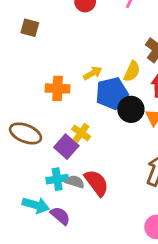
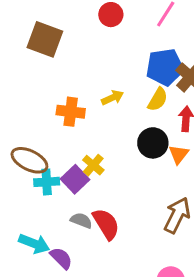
brown square: (30, 28) -> (45, 39), size x1.6
blue pentagon: (112, 93) -> (165, 67), moved
cyan cross: (57, 179) -> (47, 182), moved

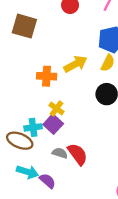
yellow arrow: (112, 98) -> (76, 64), size x1.5
brown ellipse: (29, 160) -> (20, 141), moved
yellow cross: (93, 165) -> (57, 109), moved

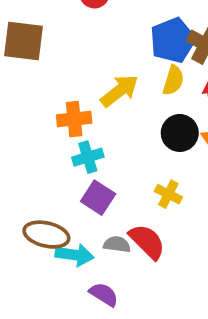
yellow cross: (57, 109) -> (168, 194), moved
cyan cross: (33, 127) -> (88, 157), moved
cyan arrow: (27, 172) -> (75, 255), moved

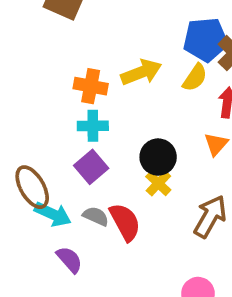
black circle: (180, 133) -> (158, 157), moved
brown ellipse: (46, 235) -> (32, 187), turned 30

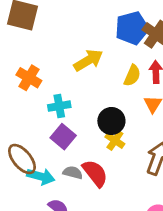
yellow semicircle: (195, 78) -> (132, 76), moved
orange cross: (91, 86) -> (29, 78), moved, turned 30

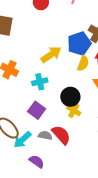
blue pentagon: (132, 28) -> (79, 44), moved
cyan cross: (59, 106) -> (40, 82), moved
cyan arrow: (41, 177) -> (22, 140), turned 126

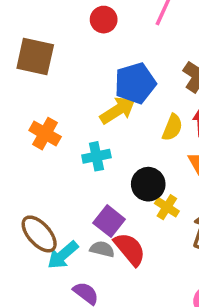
blue pentagon: (79, 44) -> (135, 83), moved
purple square: (37, 110) -> (109, 221), moved
yellow cross: (74, 110) -> (167, 207), moved

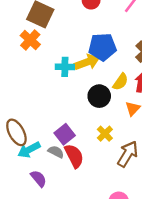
orange cross: (45, 134) -> (30, 40), moved
cyan cross: (96, 156) -> (65, 67), moved
black circle: (148, 184) -> (99, 96), moved

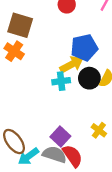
cyan cross: (65, 67) -> (61, 81), moved
black circle: (99, 96) -> (89, 78), moved
gray semicircle: (56, 152) -> (54, 154), size x1.5

